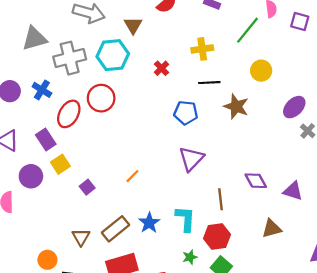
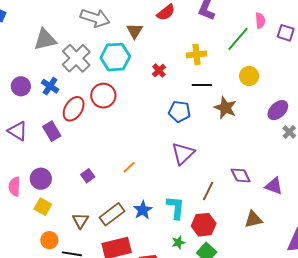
gray cross: (70, 58) -> (76, 58), turned -32
yellow square: (60, 164) -> (43, 207), moved, turned -30
purple circle: (31, 176) -> (41, 179), moved
brown line: (221, 199) -> (208, 191), turned 30

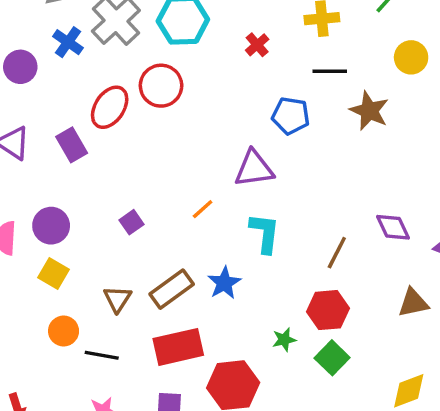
blue cross: (50, 86) -> (68, 42), moved
purple triangle: (183, 153) -> (254, 169), moved, turned 35
cyan L-shape: (176, 208) -> (265, 233), moved

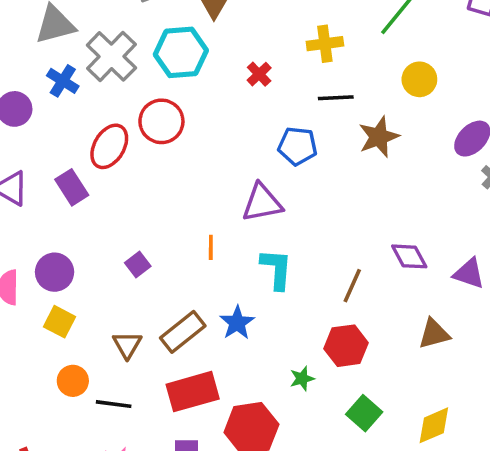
brown star: (369, 111) -> (379, 137), turned 30
orange line: (203, 209) -> (211, 247), turned -45
green square: (332, 358) -> (364, 413), moved

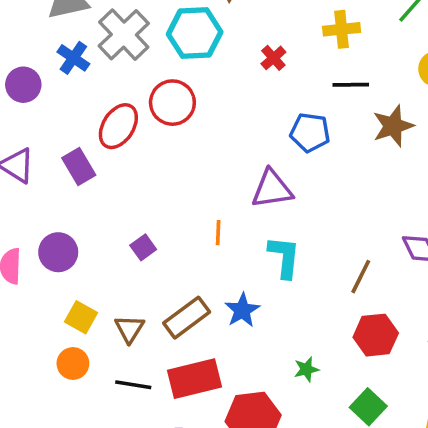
yellow square: (59, 322) -> (81, 317), moved
red hexagon: (346, 346) -> (376, 335), moved
black line: (114, 404) -> (133, 385), moved

